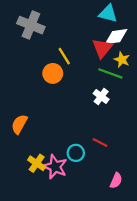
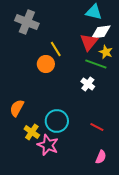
red line: (100, 143) -> (97, 127), moved
cyan circle: (76, 153) -> (57, 121), moved, size x1.5
yellow cross: (37, 163) -> (32, 132), moved

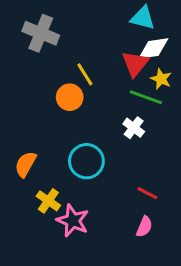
cyan circle: (57, 121) -> (86, 161), moved
pink semicircle: (101, 157) -> (144, 227), moved

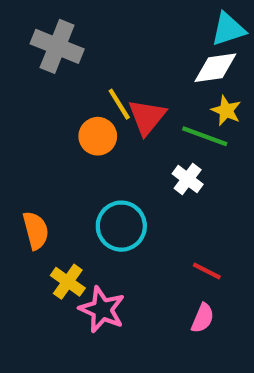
cyan triangle: (143, 18) -> (228, 29), moved, turned -32
red triangle: (135, 64) -> (147, 117), moved
orange semicircle: (26, 164) -> (36, 230), turned 136

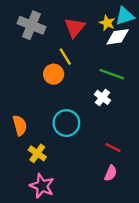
yellow star: (226, 111) -> (107, 23), moved
red triangle: (147, 117) -> (75, 28), moved
pink star: (102, 310) -> (42, 186), moved

